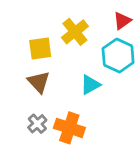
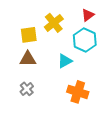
brown triangle: (39, 82) -> (28, 59), turned -48
orange cross: (69, 128) -> (78, 92), moved

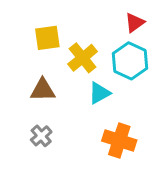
yellow cross: (54, 23) -> (83, 58), moved
yellow square: (29, 35) -> (47, 38), moved

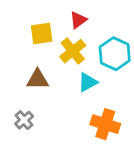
red triangle: (135, 23) -> (78, 20), moved
gray cross: (41, 136) -> (24, 120), moved

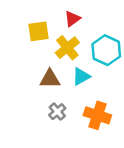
brown triangle: (38, 79) -> (50, 79), moved
gray cross: (24, 120) -> (57, 112), moved

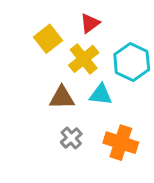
yellow square: (38, 31) -> (48, 39), turned -30
cyan triangle: (81, 76) -> (101, 95), turned 36

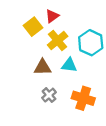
red triangle: (90, 23) -> (52, 16), moved

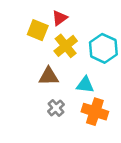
yellow square: (33, 27) -> (38, 30), turned -30
cyan triangle: (69, 65) -> (85, 85), moved

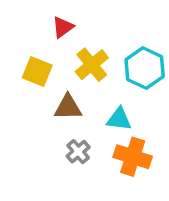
red triangle: (60, 18) -> (63, 27), moved
yellow square: (38, 30) -> (37, 71), moved

